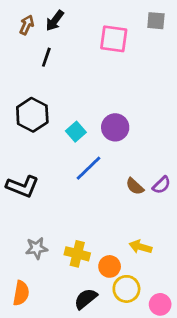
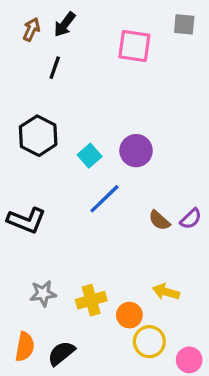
yellow cross: (77, 254) -> (91, 300), turned -30
black semicircle: (86, 299) -> (61, 353), moved

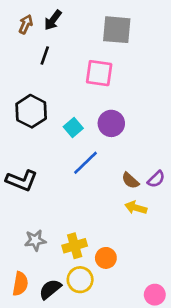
gray square: (184, 24) -> (117, 30), moved, size x1.6
pink square: (134, 46) -> (99, 73), moved
yellow arrow: (166, 292) -> (136, 208), moved
yellow circle: (149, 342) -> (80, 280), moved

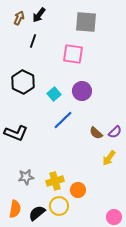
yellow arrow: (136, 208) -> (109, 158), moved, turned -70

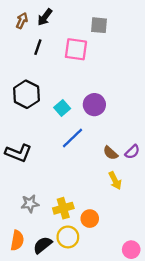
gray square: (86, 22) -> (99, 25), size x0.7
pink square: (73, 54) -> (76, 49), moved
yellow arrow: (109, 158) -> (115, 181), moved, turned -63

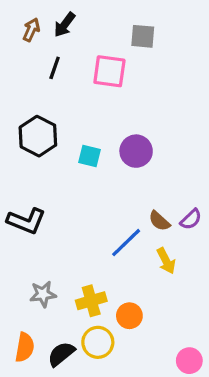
cyan square: (62, 108) -> (90, 156), turned -35
blue line: (72, 138) -> (126, 243), moved

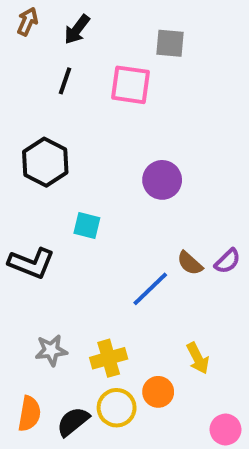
brown arrow: (31, 30) -> (27, 21), moved
cyan square: (90, 156) -> (87, 225), moved
yellow arrow: (166, 261) -> (198, 358), moved
orange circle: (129, 316) -> (158, 392), moved

